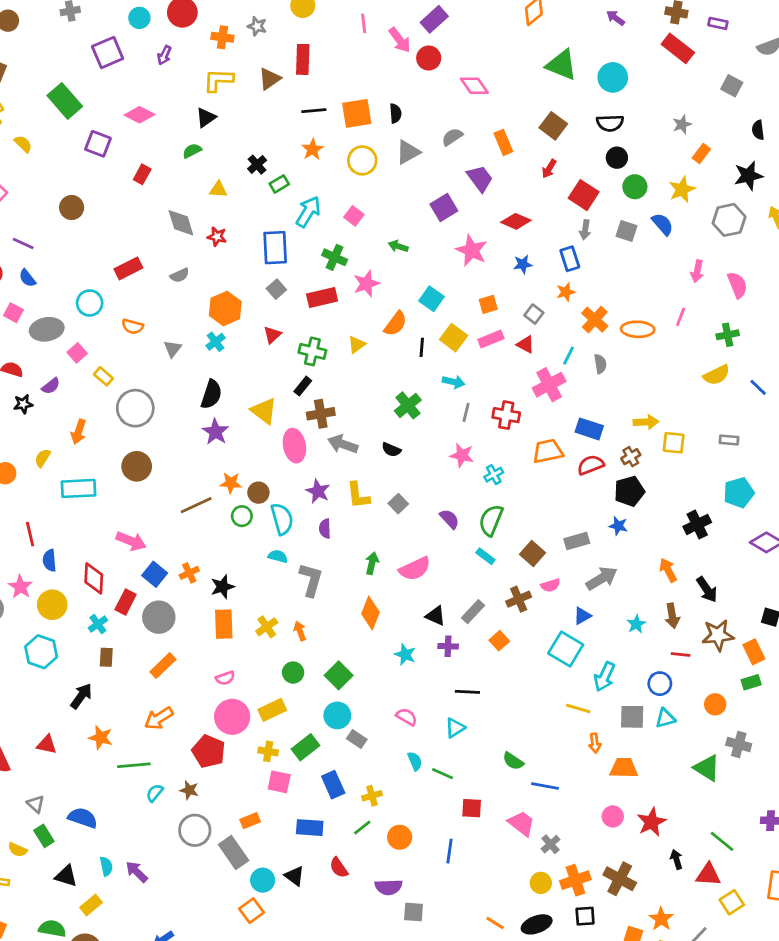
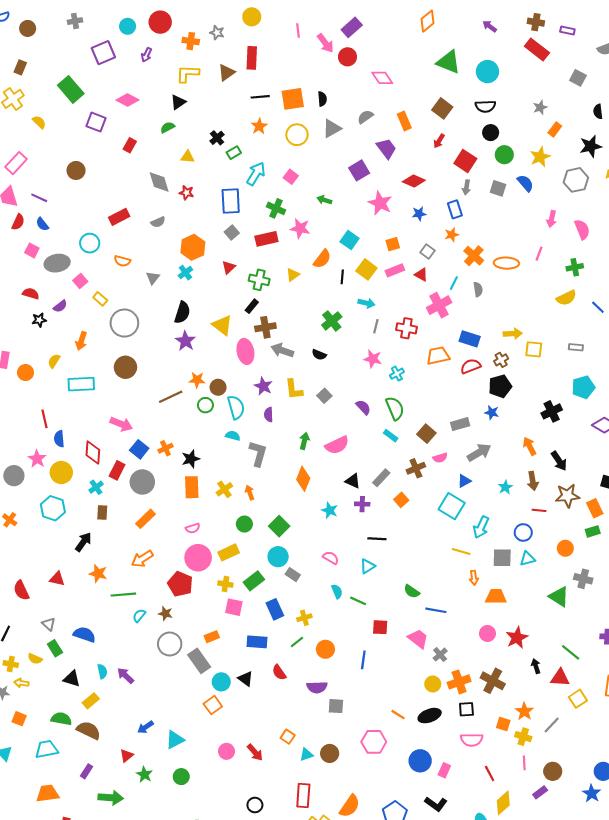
pink star: (366, 284) -> (300, 228), turned 30
green semicircle: (491, 520) -> (395, 408), turned 135

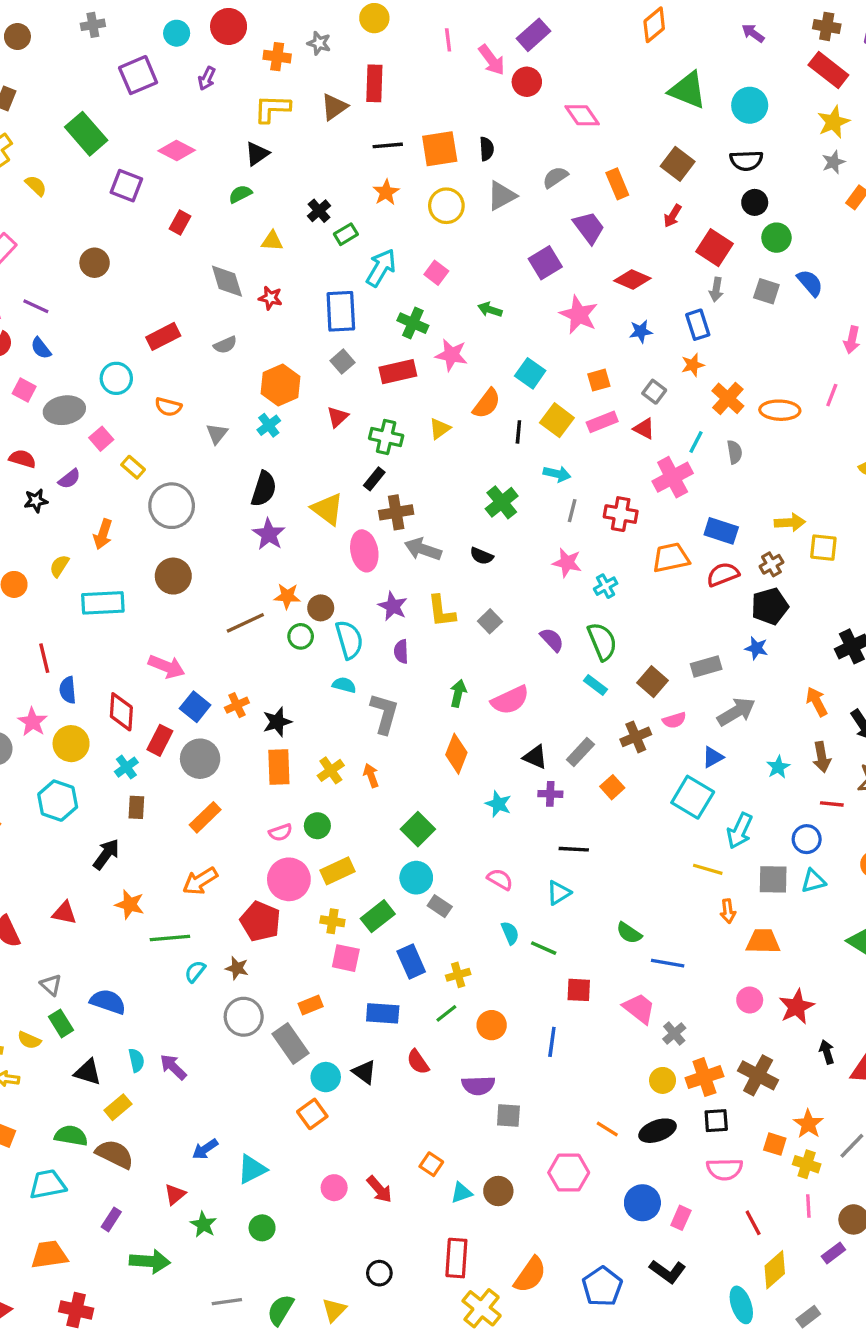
yellow star: (540, 157) -> (833, 122), moved
green circle: (244, 524) -> (317, 826), moved

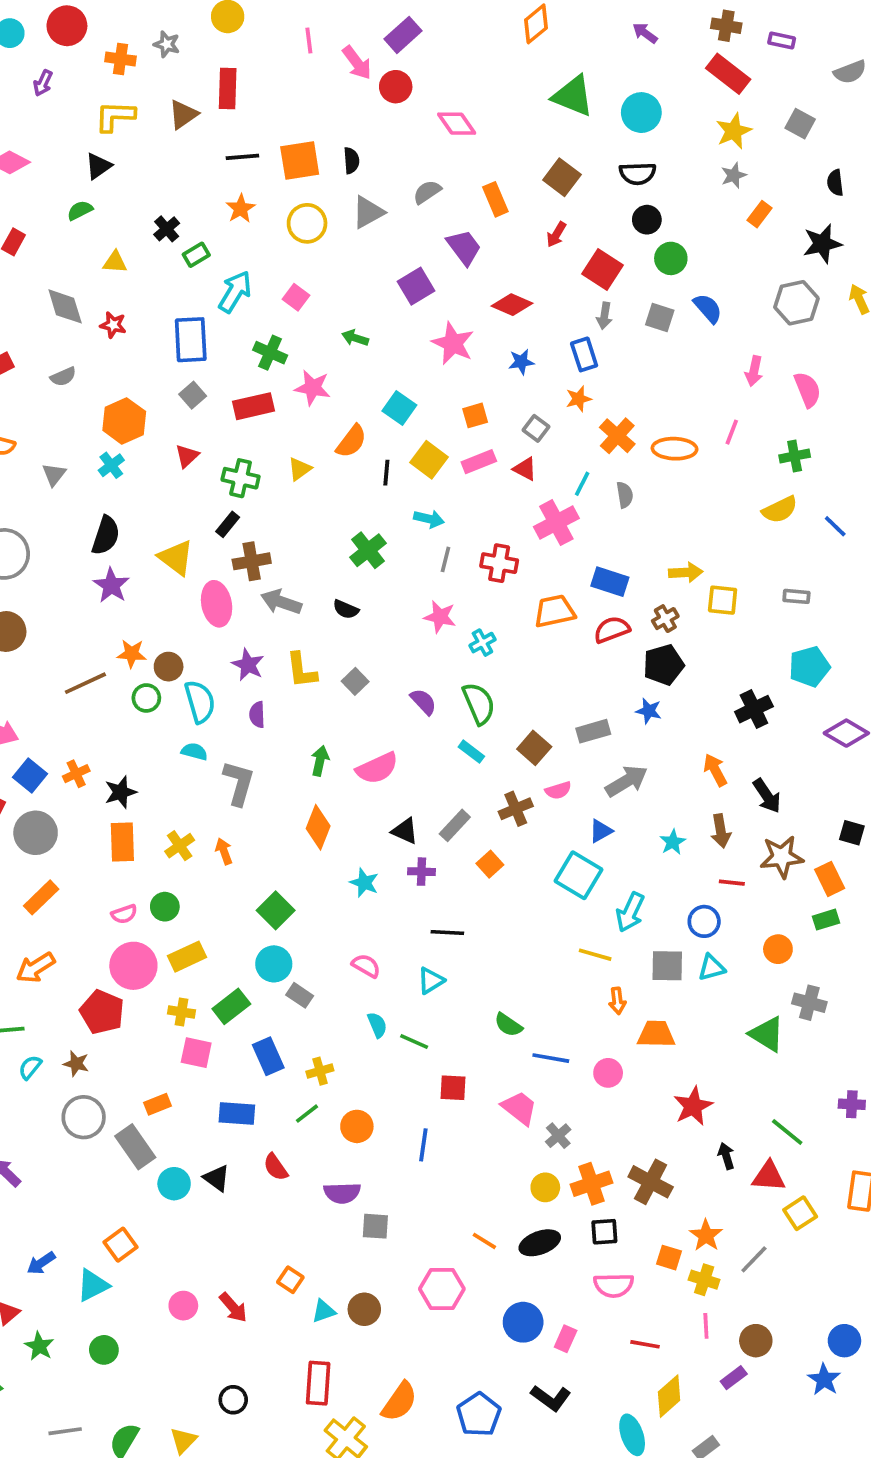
pink circle: (750, 1000) -> (608, 1073), moved
orange square: (312, 1114) -> (121, 1245), moved
red line: (753, 1223) -> (645, 1344), turned -52

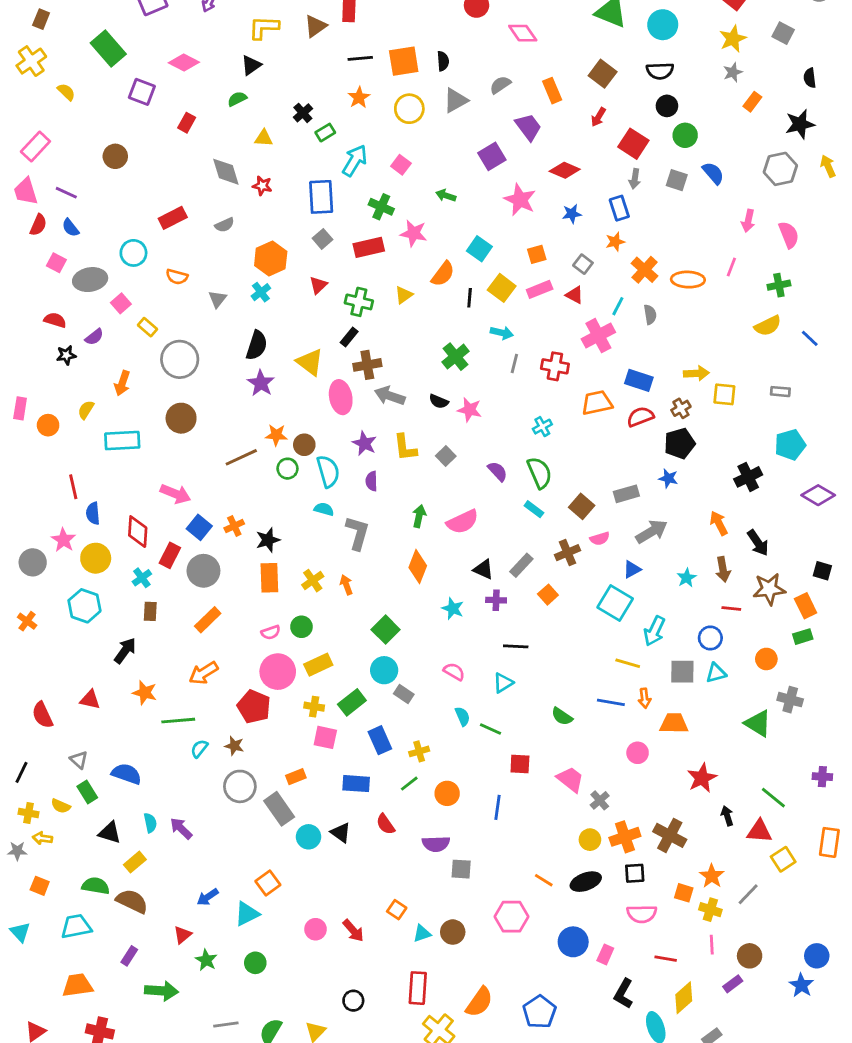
pink star: (440, 617) -> (470, 410), moved
blue line: (551, 1058) -> (611, 702), moved
black L-shape: (551, 1398) -> (624, 994), moved, turned 84

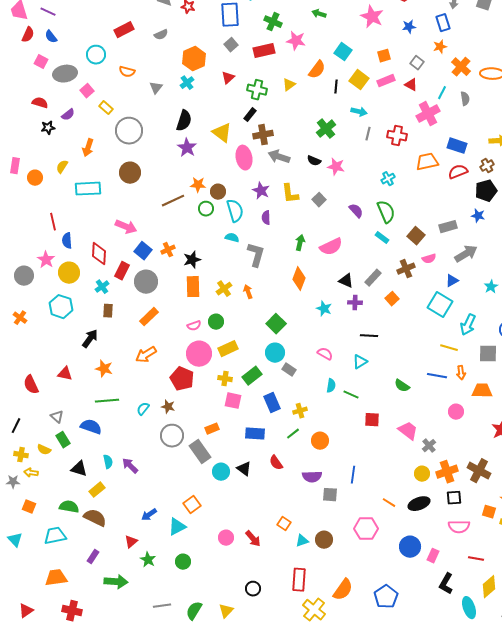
cyan semicircle: (463, 716) -> (331, 386), turned 32
green line: (178, 721) -> (107, 401), moved
blue line: (498, 807) -> (353, 475), moved

